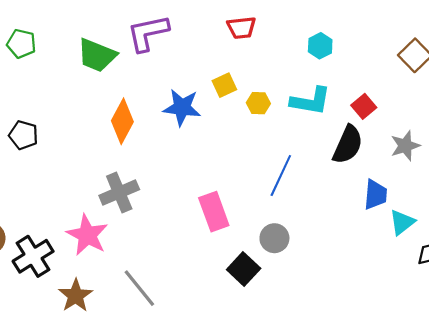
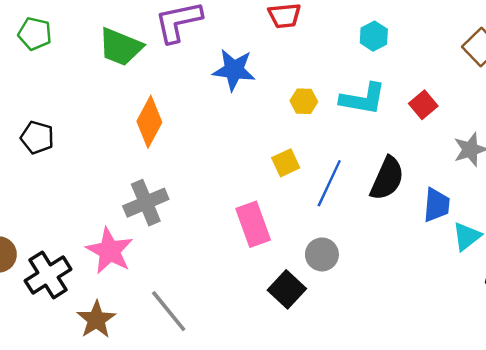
yellow square: (224, 85) -> (286, 163), moved
blue star: (182, 107) -> (234, 70), moved
black semicircle: (348, 145) -> (387, 178), moved

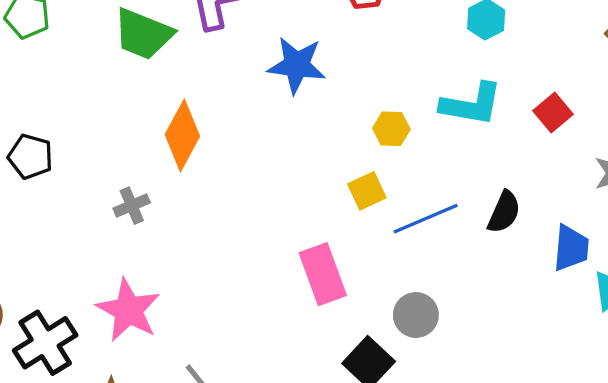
yellow hexagon: (304, 101) -> (391, 129), moved
black semicircle: (387, 178) -> (504, 212), size x0.7
blue line: (329, 183) -> (426, 219), turned 42
gray cross: (146, 203) -> (132, 206), moved, size x0.6

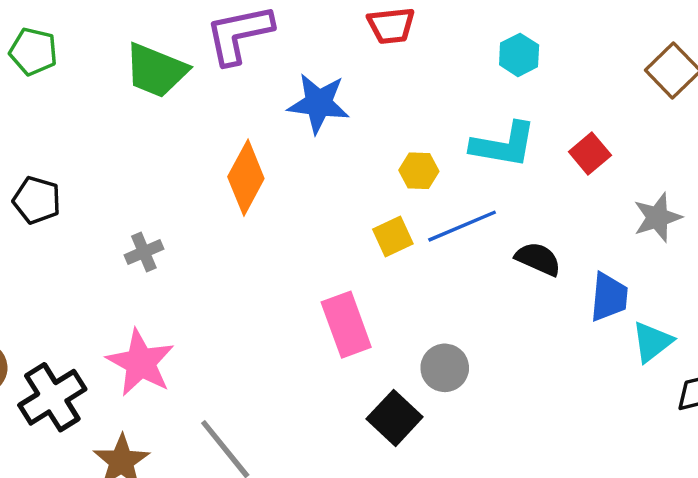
orange diamond: (182, 135) -> (246, 178), moved
black semicircle: (504, 212) -> (538, 259), turned -90
blue line: (426, 219) -> (462, 226), moved

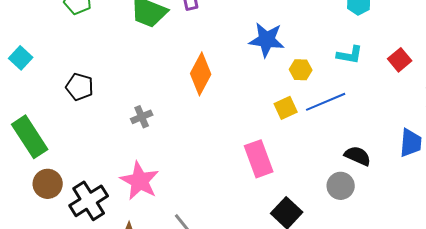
blue star: (319, 103) -> (267, 40), moved
cyan L-shape: (504, 145) -> (350, 55), size x0.7
black semicircle: (538, 259) -> (358, 156), moved
gray circle: (445, 368) -> (341, 186), moved

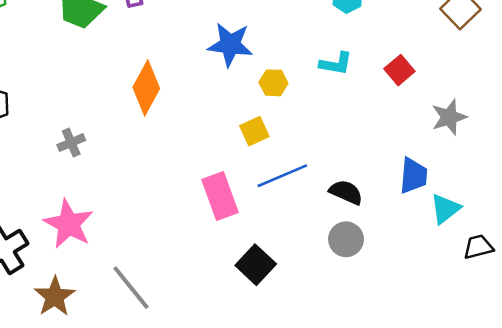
blue line: (326, 102) -> (282, 176), moved
gray circle: (341, 186) -> (346, 239), moved

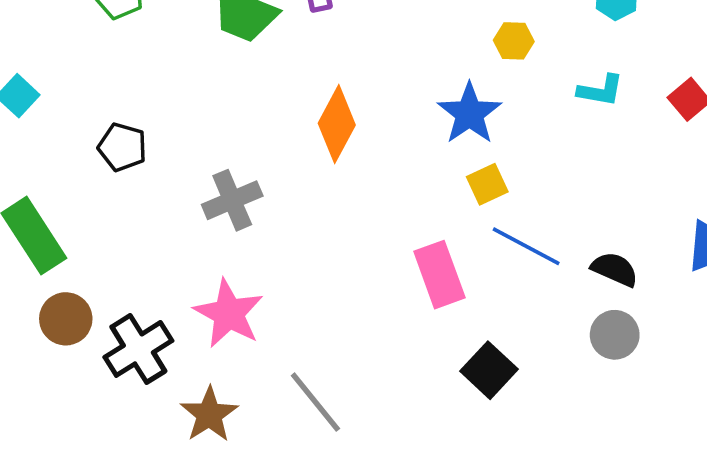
blue star: (230, 45) -> (469, 113), moved, turned 30
yellow hexagon: (273, 83) -> (514, 41), moved
gray cross: (71, 143) -> (232, 200), size x1.5
blue line: (282, 176) -> (526, 246), turned 51

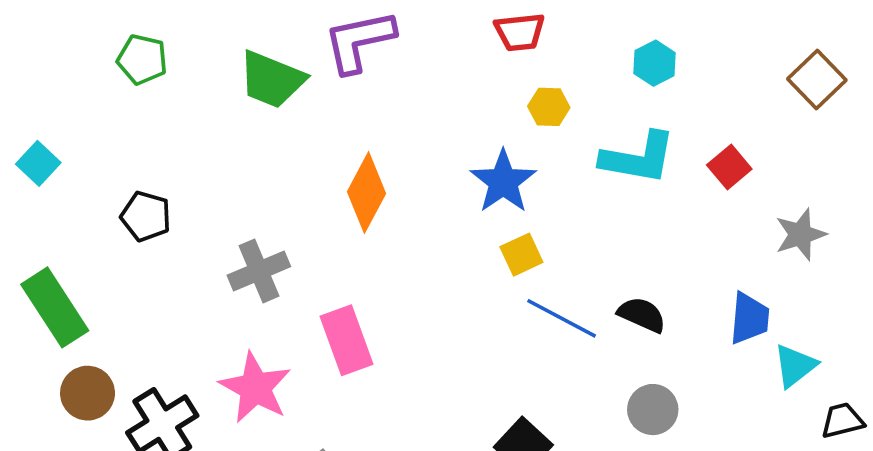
cyan L-shape: (601, 90) -> (638, 158), size x1.6
black semicircle: (615, 269) -> (642, 315), moved
pink rectangle: (439, 275) -> (346, 340), moved

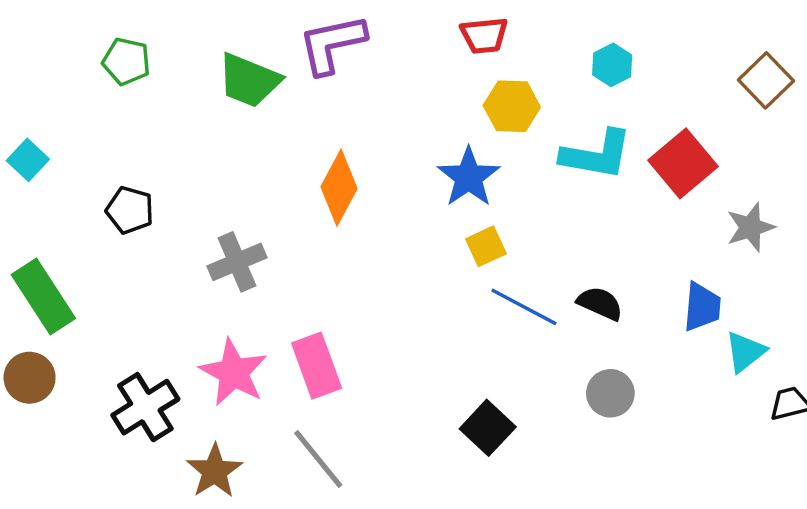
yellow hexagon: (549, 107) -> (512, 106), size x1.4
red square: (729, 167) -> (683, 163), size x1.6
pink rectangle: (346, 340) -> (317, 366), moved
brown circle: (88, 393) -> (30, 378), moved

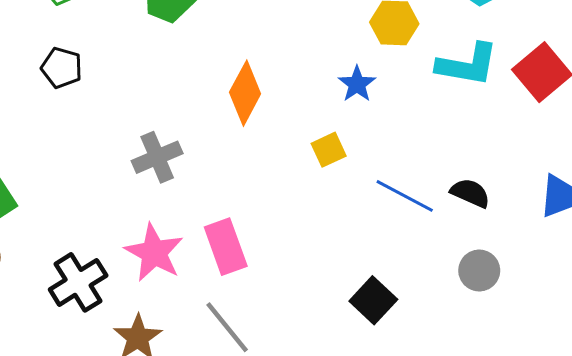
blue star: (469, 177) -> (357, 84), size x0.7
black pentagon: (130, 210) -> (62, 68), moved
yellow square: (486, 246) -> (329, 150), moved

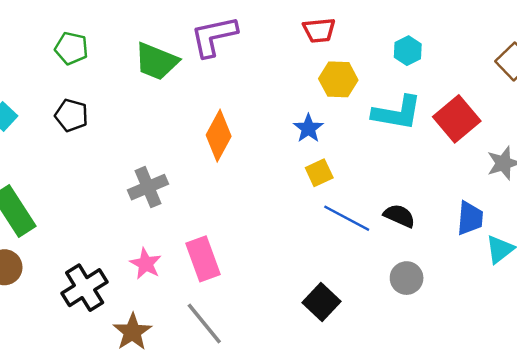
yellow square: (329, 150) -> (319, 173), moved
pink star: (154, 253) -> (146, 264), size x0.7

